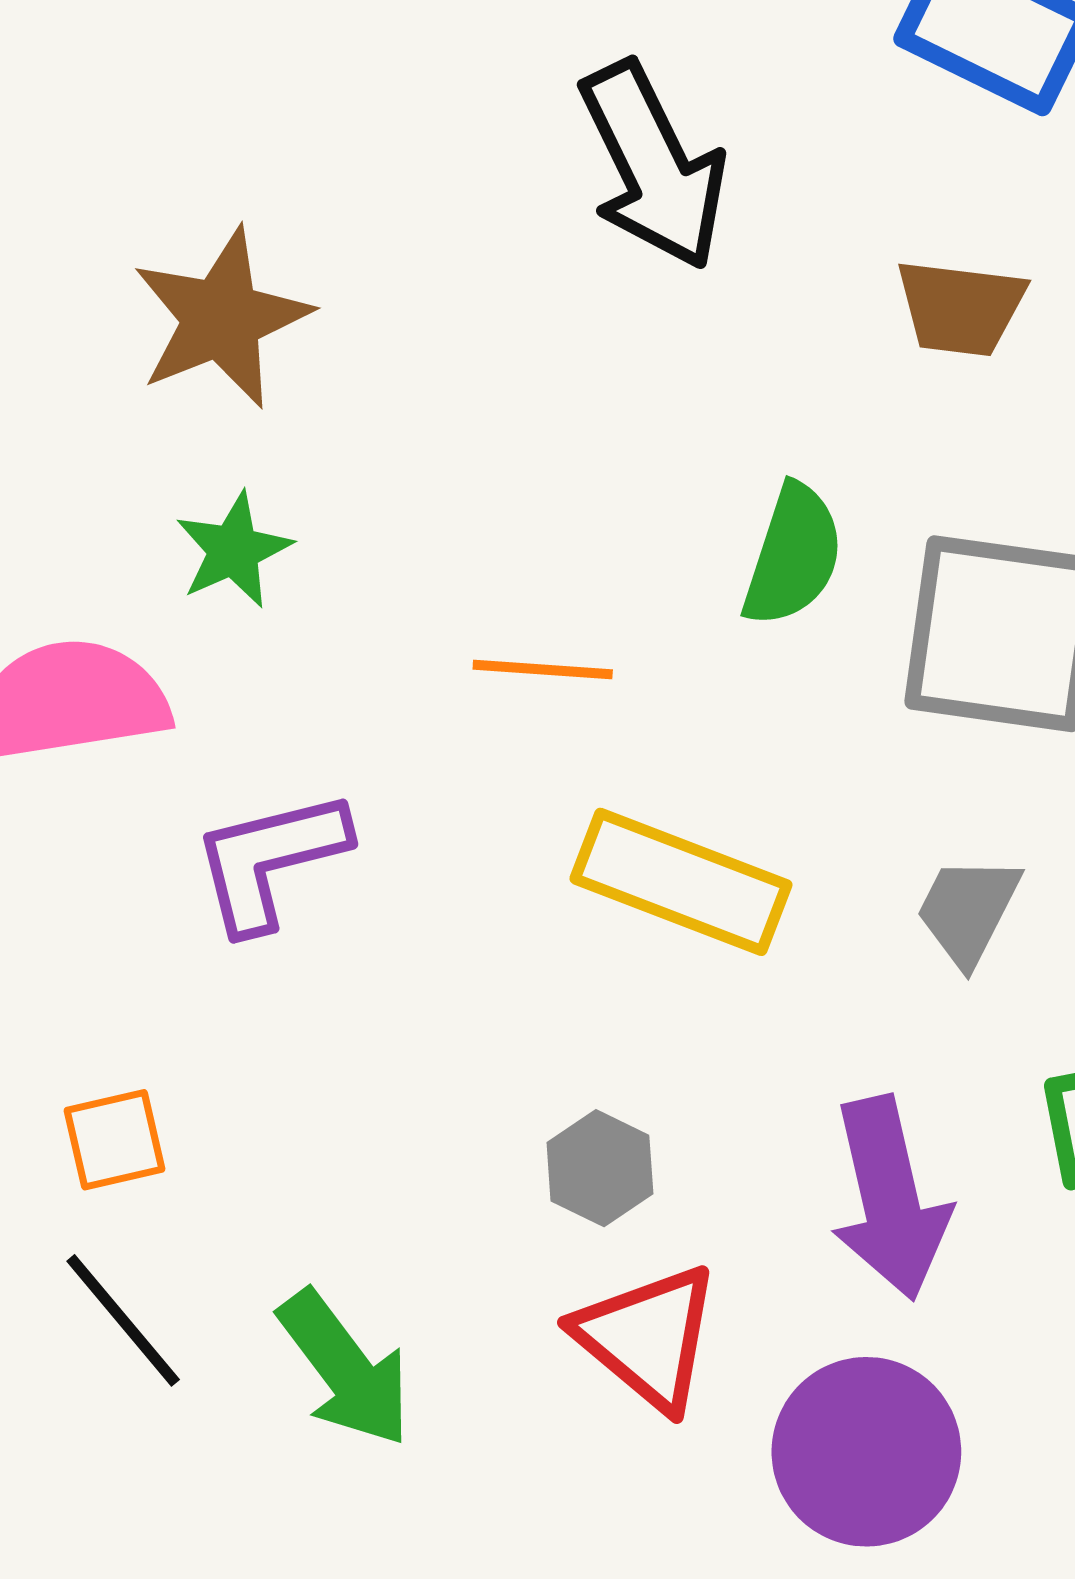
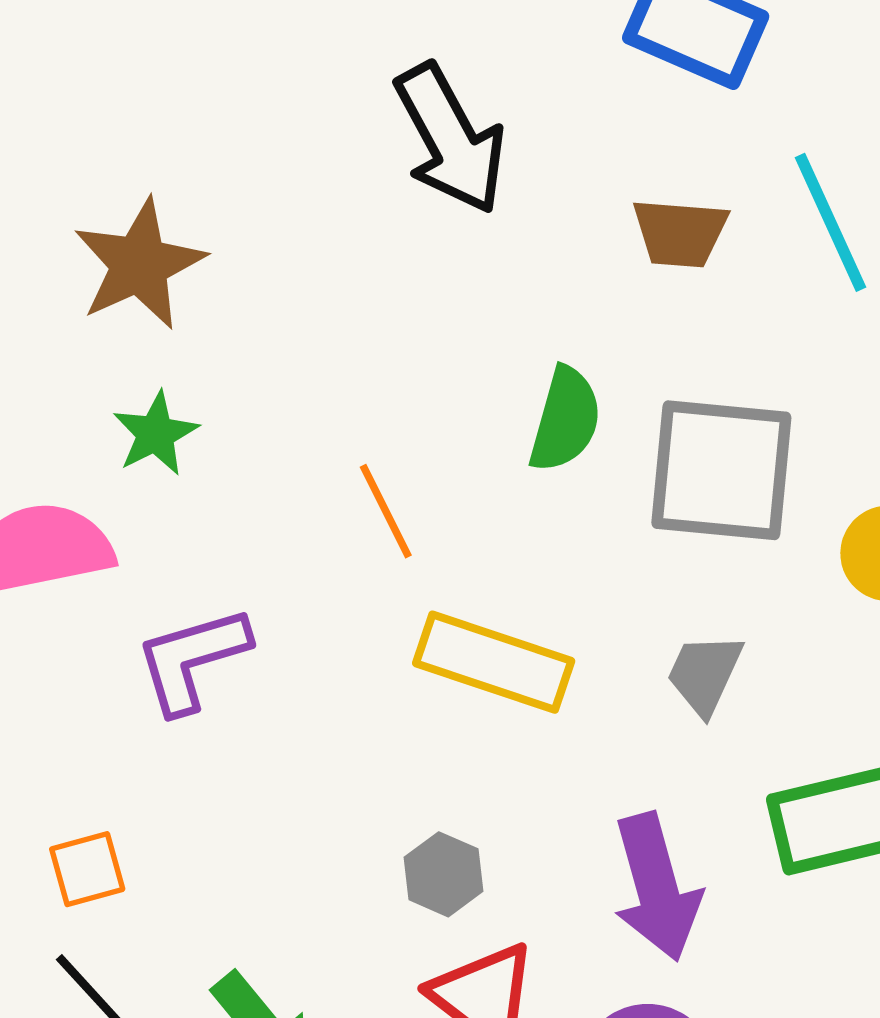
orange line: (543, 670) -> (386, 511), turned 62

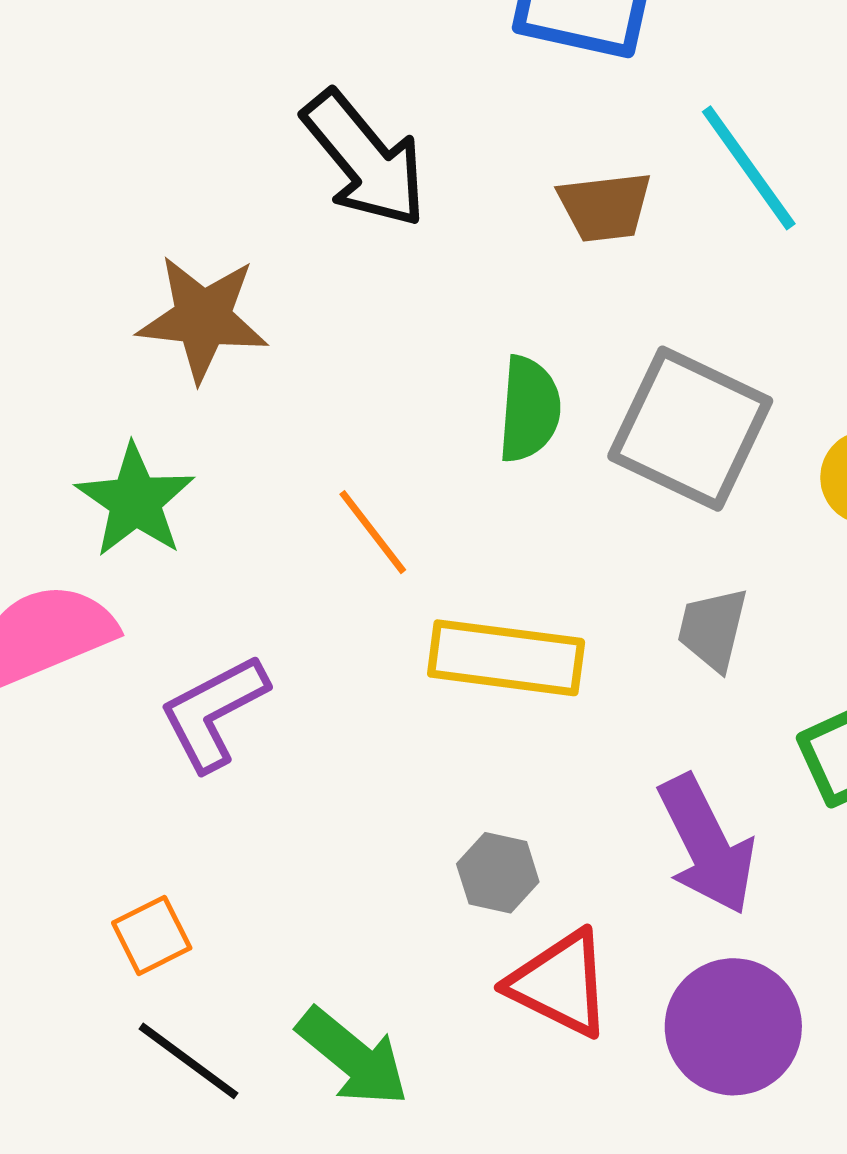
brown star: (139, 264) -> (203, 318), moved, turned -30
green star: (156, 434) -> (135, 501), size x1.4
gray square: (721, 470) -> (690, 429), turned 31

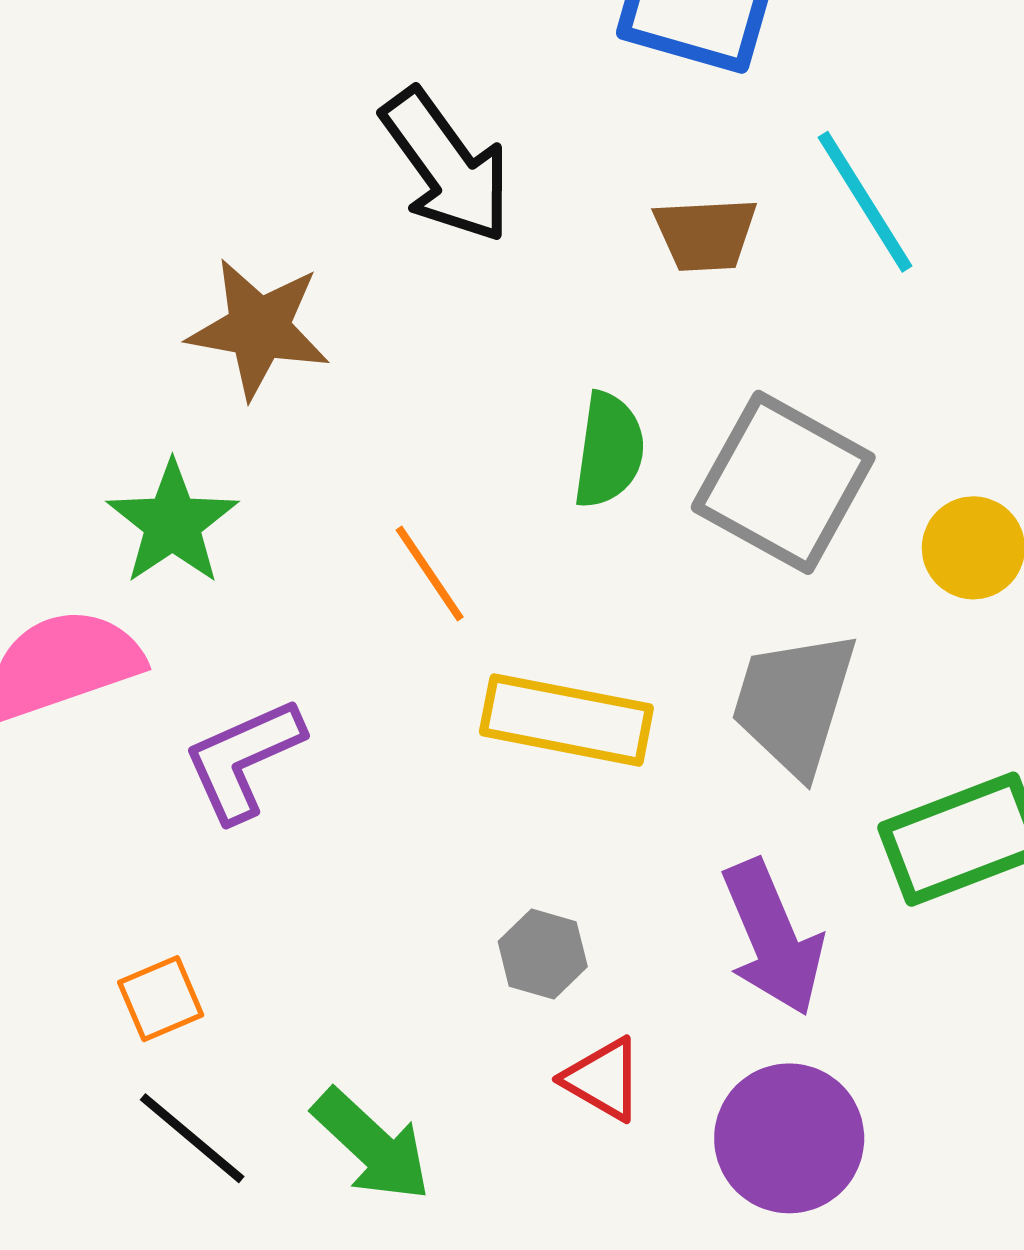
gray trapezoid: (713, 629) -> (794, 703), size x1.6
red triangle: (560, 984) -> (603, 1079), size x0.7

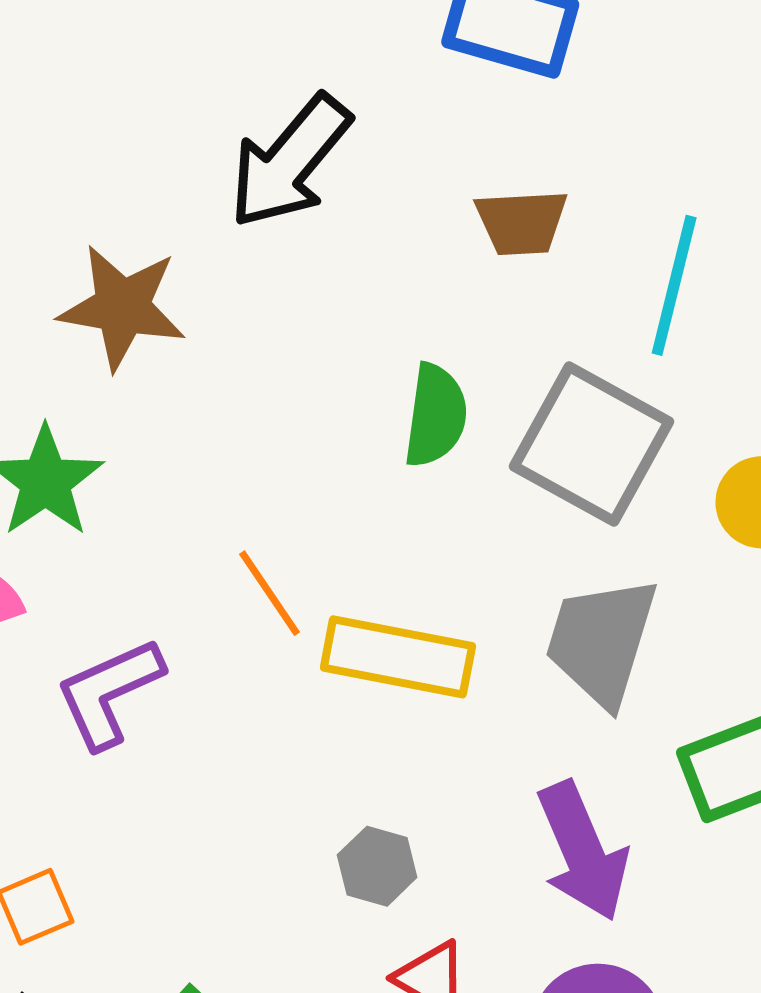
black arrow: (446, 166) -> (290, 162), turned 76
cyan line: (865, 202) -> (674, 285), moved, turned 46
orange line: (430, 574) -> (269, 593), moved

